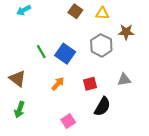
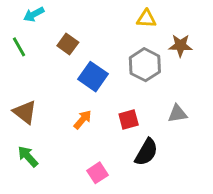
brown square: (75, 11) -> (68, 44), moved
green line: (41, 52) -> (19, 47), moved
green arrow: (20, 110) -> (28, 157), turned 119

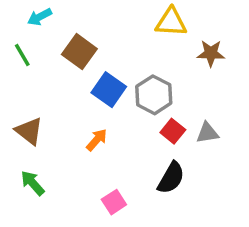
yellow triangle: (146, 19) -> (171, 22), size x1.4
brown square: (68, 44) -> (79, 52), size x1.4
gray hexagon: (145, 65) -> (154, 95), moved
red square: (129, 119) -> (173, 131), moved, turned -36

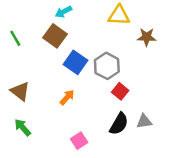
cyan arrow: (40, 17) -> (63, 12), moved
gray triangle: (207, 133) -> (144, 121), moved

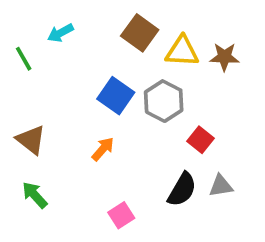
cyan arrow: (63, 12) -> (60, 33), moved
yellow triangle: (119, 15) -> (182, 51), moved
brown square: (55, 36) -> (140, 33), moved
red square: (120, 91) -> (200, 140), moved

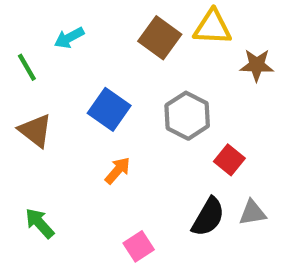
yellow triangle: (182, 51) -> (212, 27), moved
blue square: (116, 96) -> (109, 109), moved
brown triangle: (31, 140) -> (35, 130), moved

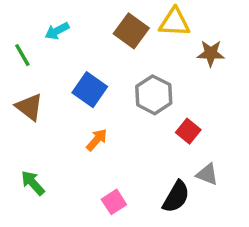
gray triangle: (252, 213) -> (207, 174), turned 30
black semicircle: (208, 217) -> (176, 197), moved

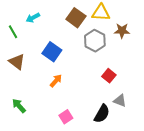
gray hexagon: (154, 95) -> (95, 41), moved

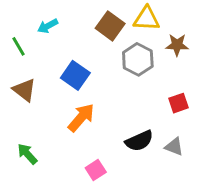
red square: (109, 76) -> (179, 103), moved, turned 32
orange arrow: (56, 81) -> (81, 118), size x1.5
black semicircle: (102, 114) -> (139, 141), moved, turned 36

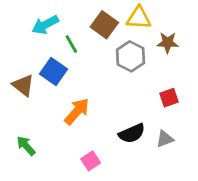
cyan arrow: (48, 26) -> (45, 25), size x1.4
green line: (19, 46) -> (71, 44), moved
blue square: (75, 75) -> (53, 72), moved
gray triangle: (174, 147) -> (165, 139), turned -42

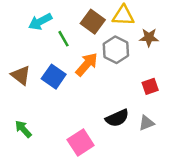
blue square: (53, 72) -> (54, 77), moved
orange arrow: (77, 111) -> (87, 64), moved
pink square: (91, 161) -> (81, 142), size x1.5

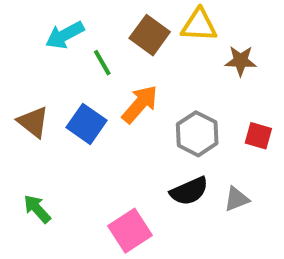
gray hexagon: (116, 50) -> (197, 134), moved
red square: (150, 86) -> (258, 136), moved, turned 35

